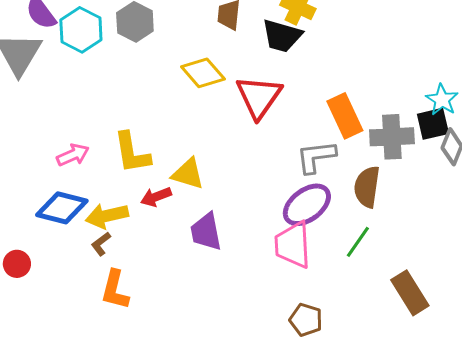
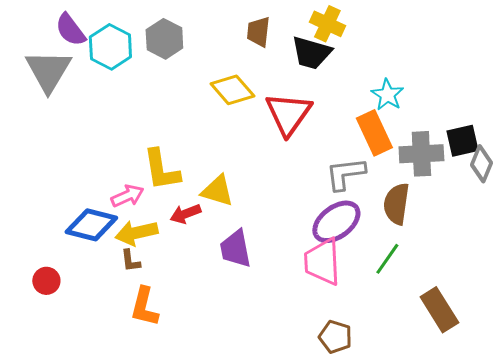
cyan star: (442, 100) -> (387, 95), moved
pink arrow: (73, 155) -> (127, 196), moved
brown L-shape: (101, 244) -> (130, 261), turned -60

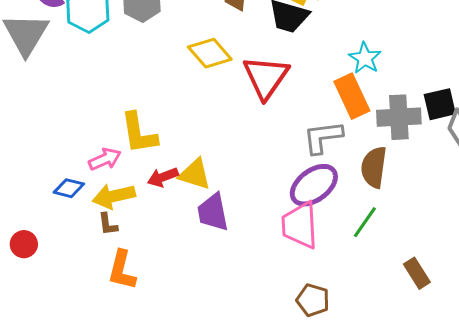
yellow triangle: (217, 191) -> (195, 174), moved
blue diamond: (91, 225) -> (69, 188), size x0.6
brown rectangle: (439, 310) -> (417, 273), size x0.7

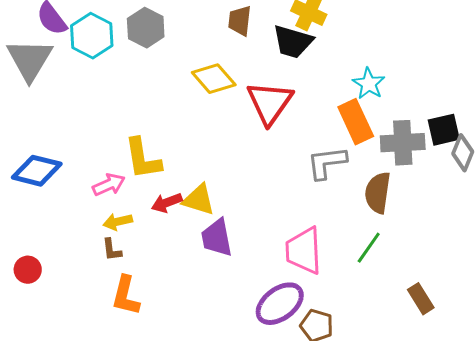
purple ellipse: (314, 185) -> (280, 304), moved
blue diamond: (69, 188) -> (37, 171), moved, size x1.6
yellow arrow: (114, 196) -> (118, 222), size x0.7

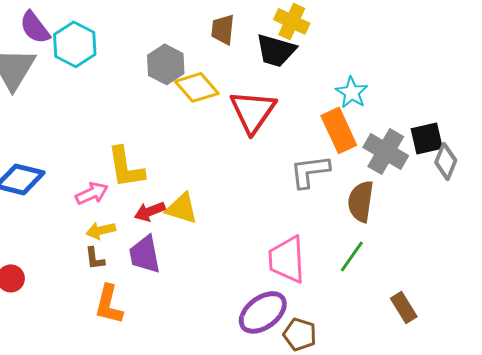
gray hexagon: (146, 28) -> (166, 64), moved
gray cross: (403, 143) -> (386, 151), turned 33
purple trapezoid: (217, 238) -> (145, 254), moved

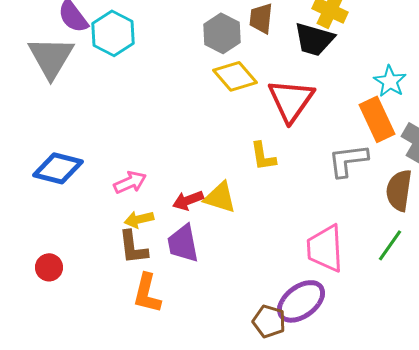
gray hexagon: (166, 64) -> (222, 33), moved
yellow L-shape: (126, 167) -> (263, 156), moved, size x0.7
brown L-shape: (95, 258) -> (133, 247), size x1.5
brown pentagon: (300, 334) -> (269, 321), moved

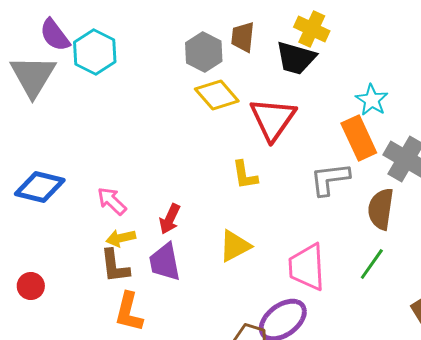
pink arrow: (130, 182) -> (112, 201), turned -112
yellow triangle: (220, 197) -> (235, 246), moved, turned -45
red arrow: (188, 200) -> (170, 219), turned -44

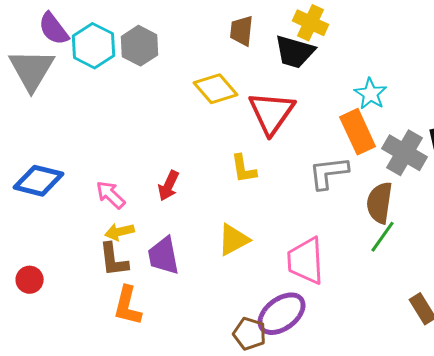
gray hexagon: (204, 52) -> (140, 46), moved
red arrow: (170, 219) -> (169, 186), moved
green line: (372, 264) -> (383, 237), moved

